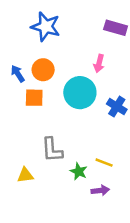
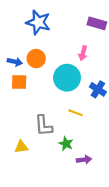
blue arrow: (18, 74) -> (15, 62), turned 136
orange square: (34, 98) -> (19, 82), moved
yellow line: (104, 163) -> (76, 113), moved

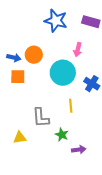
blue star: (38, 22) -> (56, 21), moved
yellow line: (76, 113) -> (71, 106), turned 64

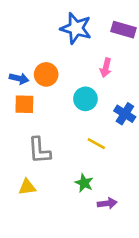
cyan circle: (63, 73) -> (85, 99), size x0.7
yellow line: (71, 106) -> (96, 144), turned -56
gray L-shape: (41, 118) -> (39, 150), moved

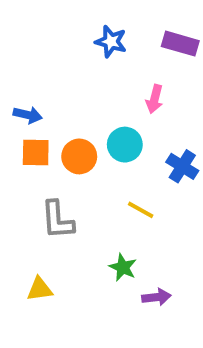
blue star: (76, 28) -> (111, 42), size x0.7
orange circle: (46, 74) -> (79, 156), moved
yellow triangle: (27, 187) -> (40, 289), moved

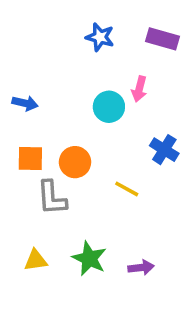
cyan circle: (125, 145) -> (109, 107), moved
orange square: (36, 152) -> (30, 159), moved
orange circle: (79, 156) -> (75, 162), moved
green star: (123, 267) -> (89, 259), moved, size x1.4

